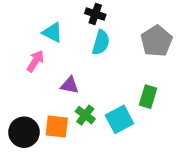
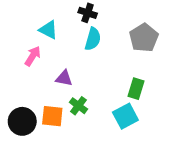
cyan square: (119, 119) -> (125, 116), moved

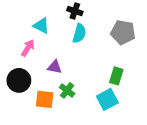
gray pentagon: (144, 38) -> (123, 32), turned -30
black circle: (22, 121) -> (19, 80), moved

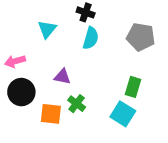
cyan triangle: (41, 26) -> (47, 29), turned 42
pink arrow: (28, 48) -> (15, 61), moved, turned -138
cyan square: (107, 99) -> (123, 114), turned -30

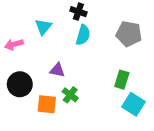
pink arrow: (15, 61) -> (14, 44), moved
cyan square: (123, 114) -> (134, 104), moved

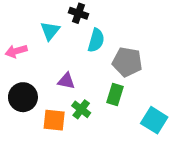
black cross: (78, 12) -> (78, 13), moved
gray pentagon: (129, 34) -> (127, 62), moved
green rectangle: (122, 80) -> (115, 94), moved

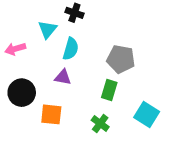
cyan semicircle: (96, 40) -> (71, 49), moved
green cross: (81, 109) -> (100, 123), moved

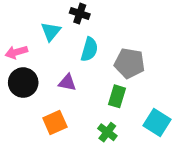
cyan semicircle: (71, 49) -> (89, 49), moved
black circle: (22, 93) -> (23, 83), moved
orange square: (51, 114) -> (55, 123), turned -30

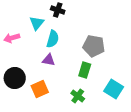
cyan semicircle: (89, 49) -> (53, 39), moved
black circle: (23, 83) -> (15, 78), moved

